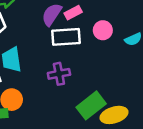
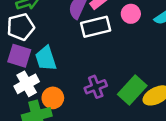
purple cross: (59, 74) -> (96, 87), moved

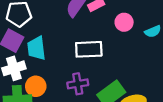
white rectangle: (96, 27) -> (89, 49), moved

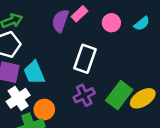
white rectangle: (89, 49) -> (85, 59), turned -52

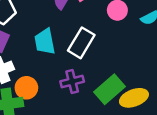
cyan trapezoid: (34, 73) -> (45, 42), moved

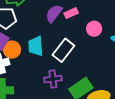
orange circle: (26, 88) -> (12, 50), moved

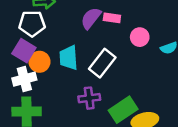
pink rectangle: (71, 13) -> (112, 18), turned 32

